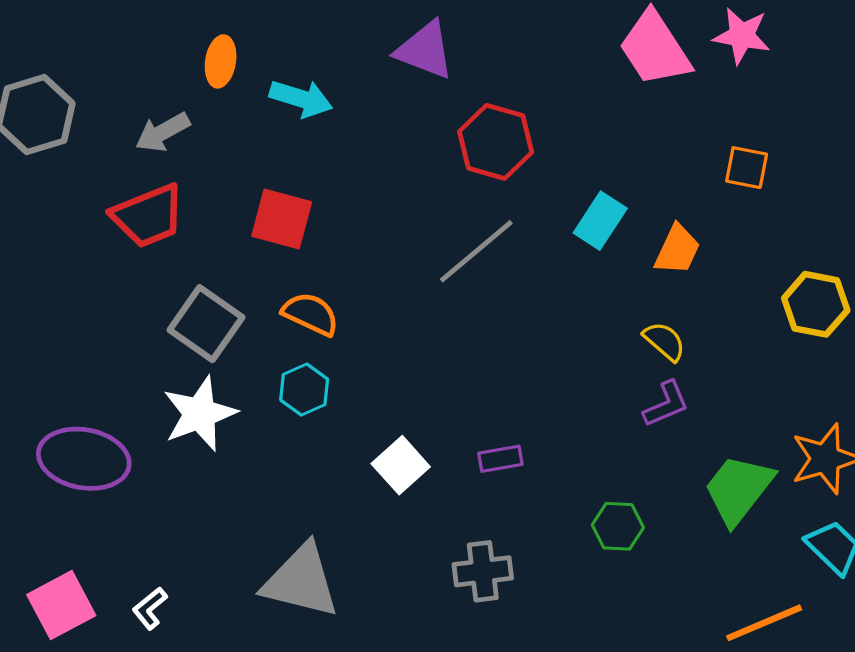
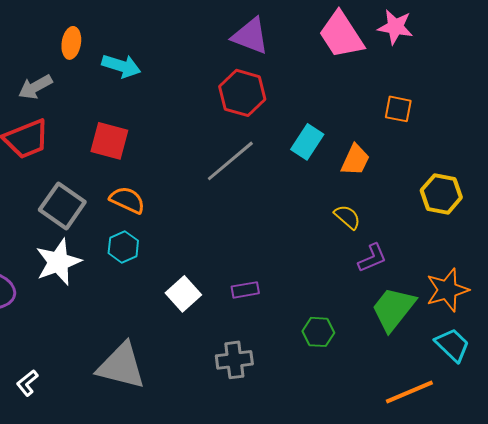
purple triangle: (425, 50) -> (250, 36), moved
purple L-shape: (666, 404) -> (372, 258), moved

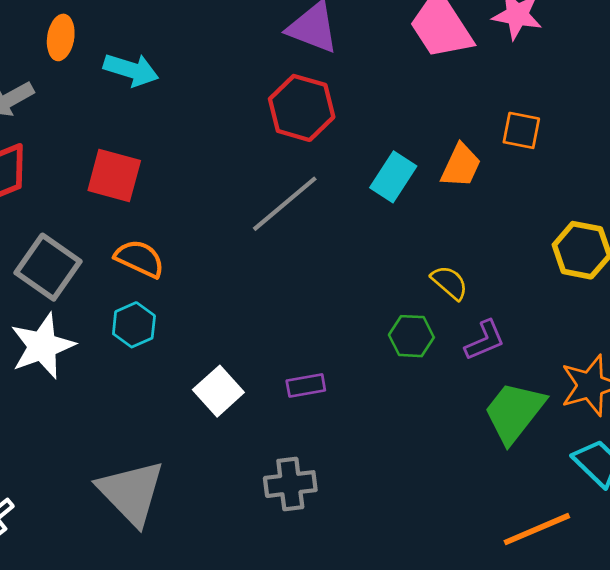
orange trapezoid: (355, 160) -> (461, 166), moved
green hexagon: (318, 332) -> (411, 336), moved
gray triangle: (121, 366) -> (131, 492), turned 32

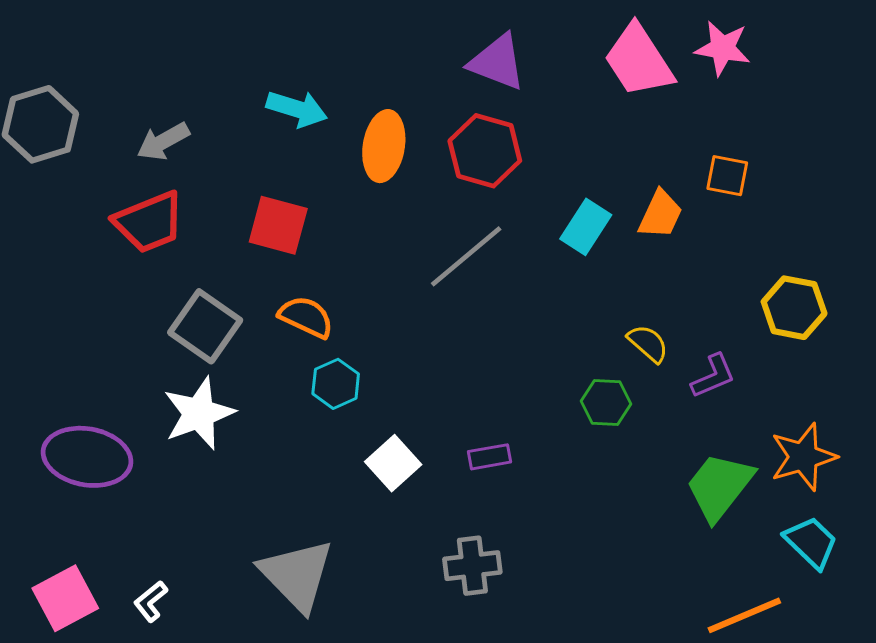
orange ellipse: (61, 37) -> (384, 146), moved, size x1.4
cyan hexagon: (134, 325) -> (336, 384), moved
purple L-shape: (485, 340) -> (713, 376), moved

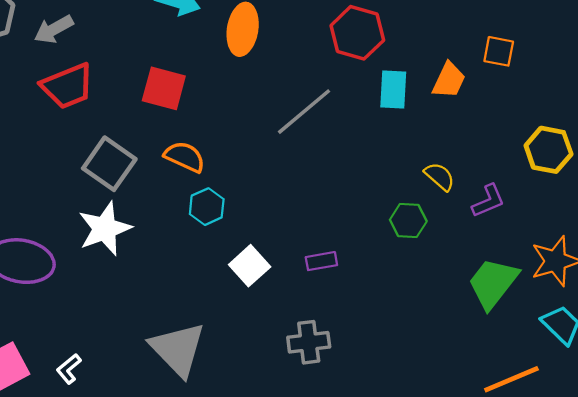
gray arrow: (163, 141) -> (54, 29), moved
red hexagon: (485, 151) -> (357, 33), moved
cyan rectangle: (586, 227) -> (393, 90), turned -30

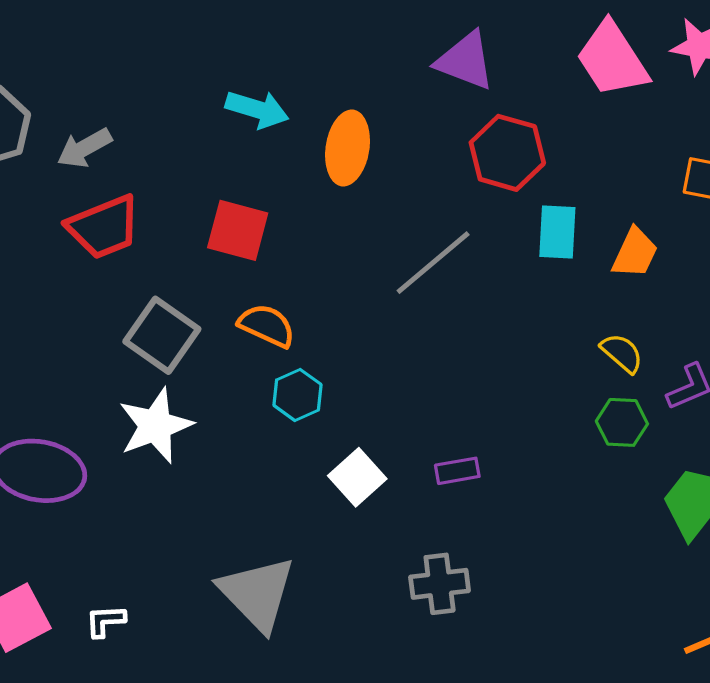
orange trapezoid: (449, 80) -> (635, 253), moved
green hexagon: (408, 221) -> (622, 422), moved
white L-shape: (69, 369) -> (105, 621), turned 36

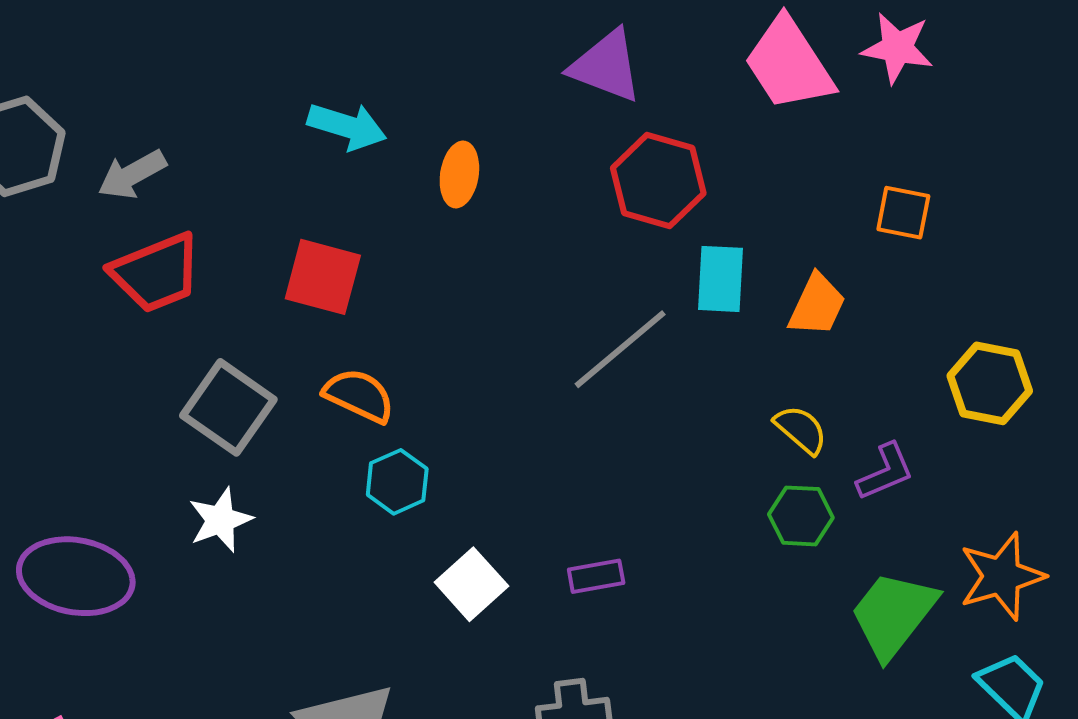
orange ellipse: (348, 148) -> (459, 174), size x0.7
gray line: (433, 263) -> (620, 349), moved
white star: (155, 426) -> (220, 520), size x0.7

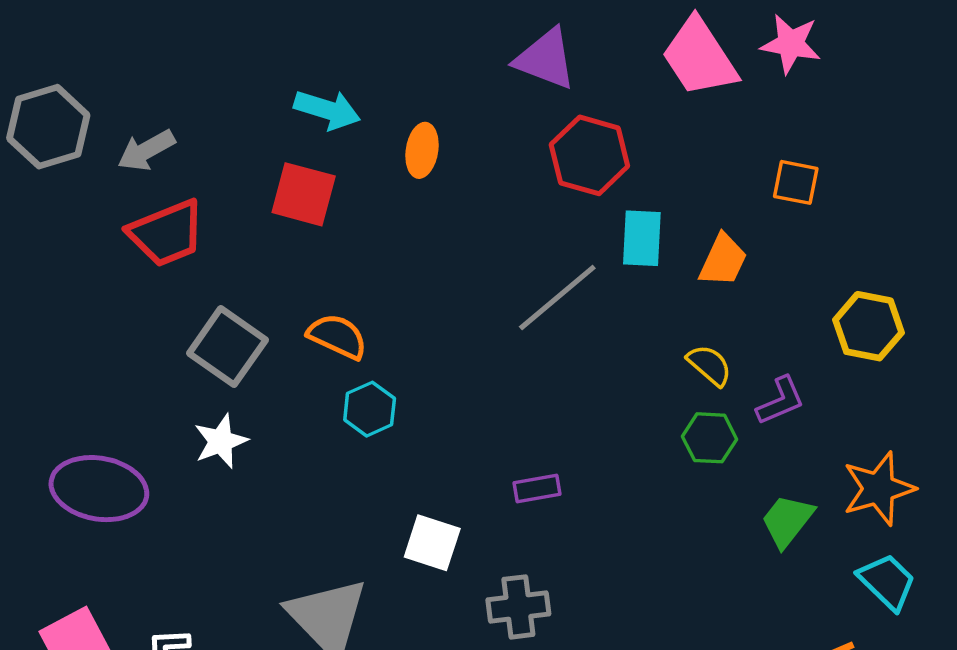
red square: (323, 277) -> (304, 194), moved
white square: (471, 584) -> (432, 543), moved, turned -30
green trapezoid: (893, 614) -> (787, 521), size x0.7

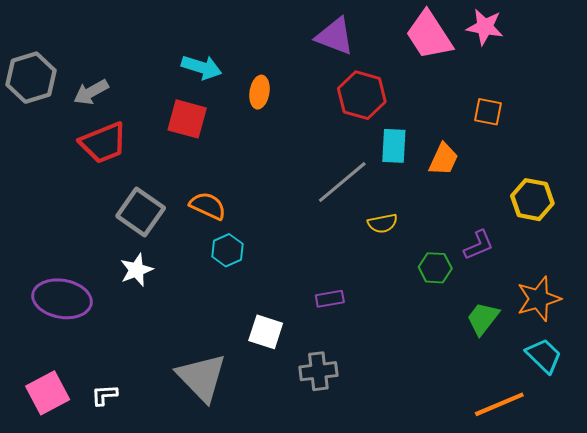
yellow semicircle: (710, 365) -> (383, 223), moved, turned 128

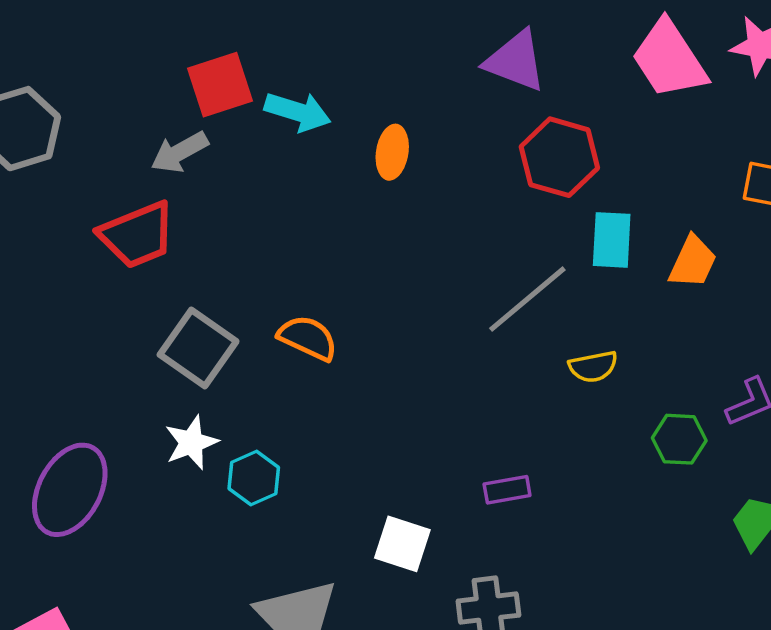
gray arrow: (91, 92) -> (180, 152), moved
red square: (187, 119) -> (220, 85), moved, turned -33
cyan hexagon: (227, 250) -> (254, 478), moved
purple ellipse: (62, 299) -> (70, 490), turned -72

